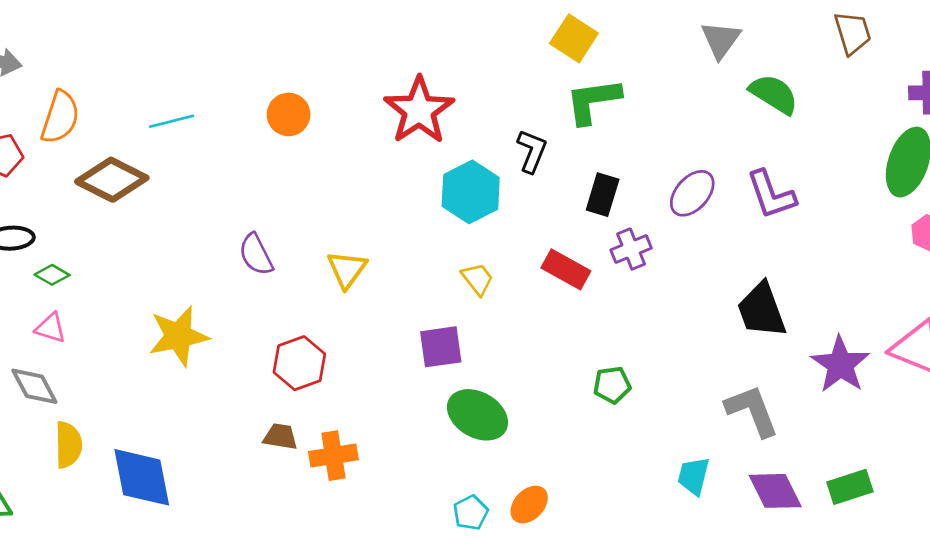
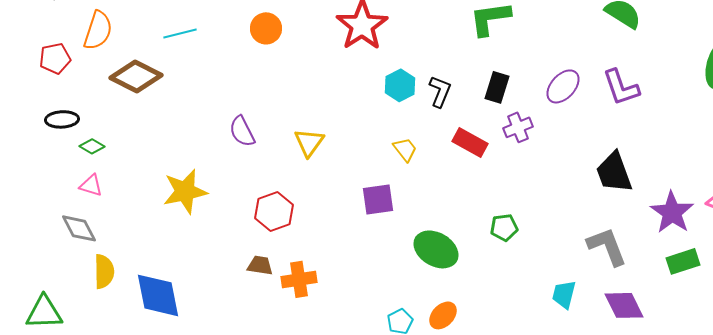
black L-shape: (532, 151) -> (440, 91), moved
cyan hexagon: (471, 192) -> (400, 85), size x0.7
green ellipse: (477, 415) -> (436, 249), moved
green rectangle: (850, 487) -> (683, 261), moved

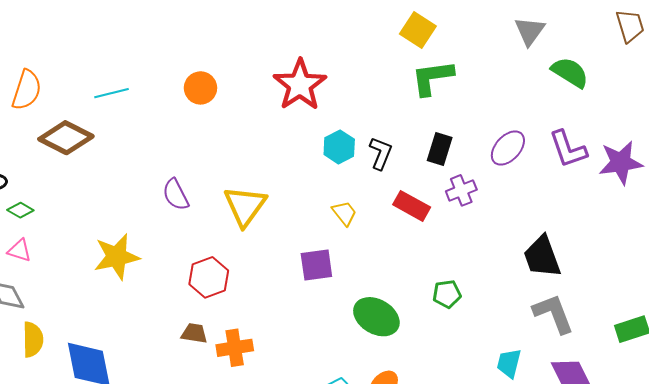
yellow triangle: (309, 142) -> (245, 206), size x1.4
black trapezoid: (614, 172) -> (542, 257), moved
purple star: (672, 212) -> (621, 162), moved, turned 30

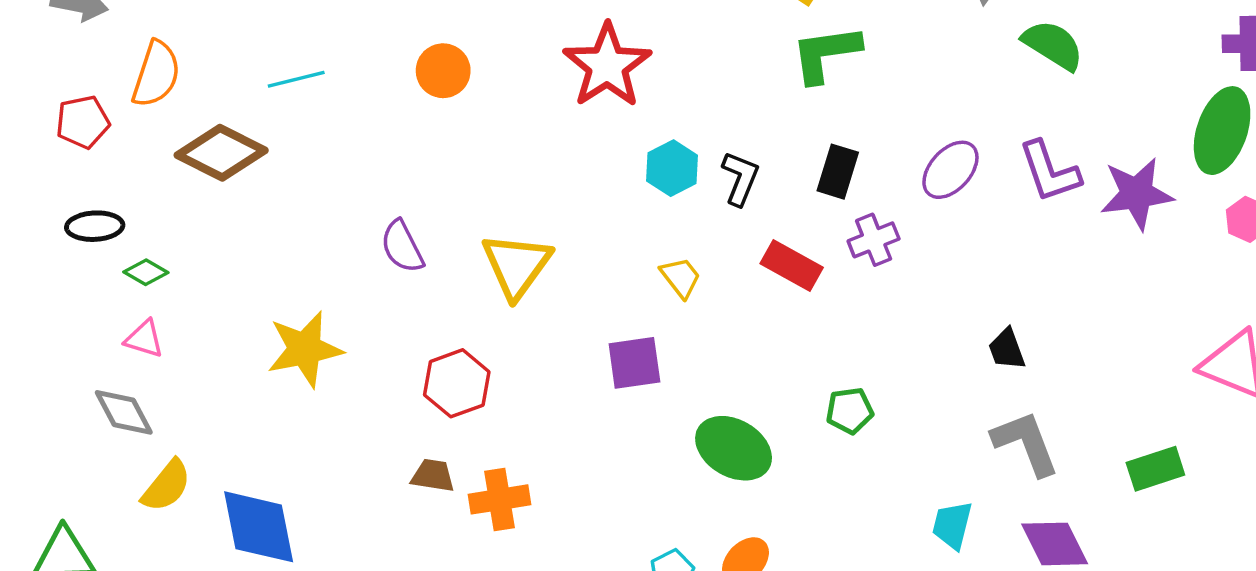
black trapezoid: (542, 257) -> (1007, 349), size x0.6
yellow semicircle: (33, 339) -> (166, 486), turned 40

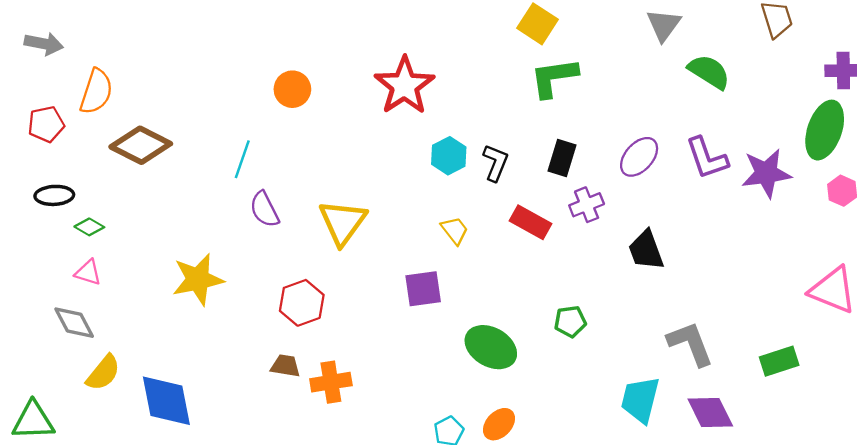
cyan line: (296, 79) -> (242, 159), moved, turned -57
black trapezoid: (1007, 349) -> (646, 250), moved, size x1.4
cyan trapezoid: (952, 525) -> (640, 400), size x1.4

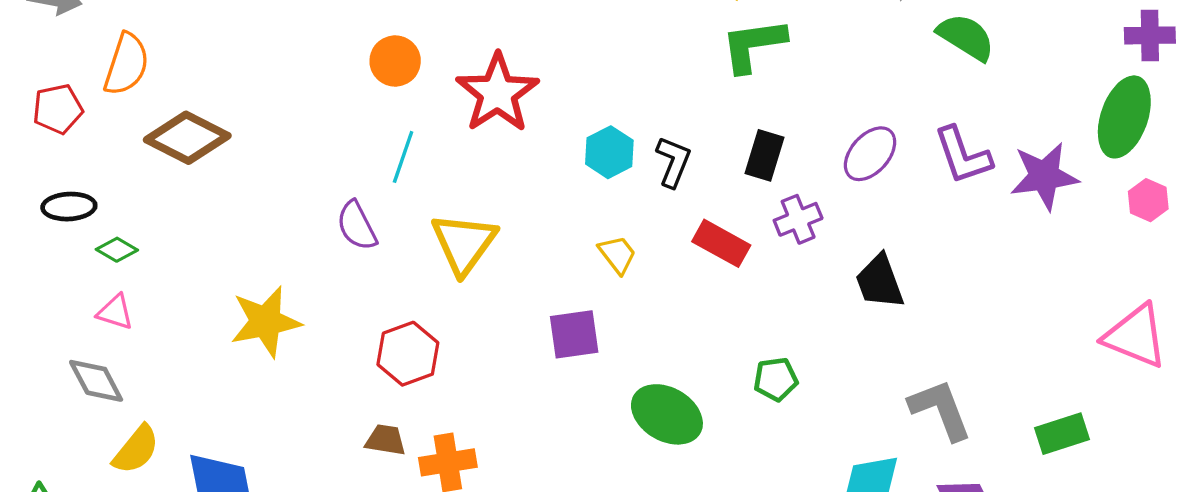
red star: (404, 86) -> (497, 93), moved
cyan line: (242, 159) -> (403, 157), moved

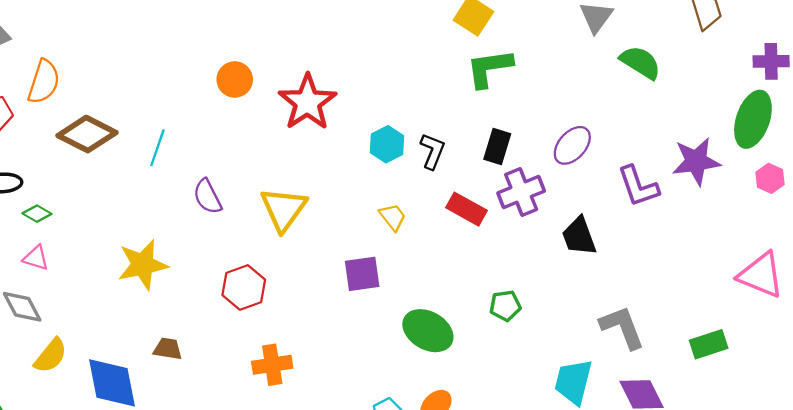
purple L-shape: (963, 155) -> (638, 186), moved
cyan line: (403, 157) -> (157, 148), moved
purple cross: (798, 219) -> (521, 192), size x1.4
brown trapezoid: (386, 440) -> (168, 349), moved

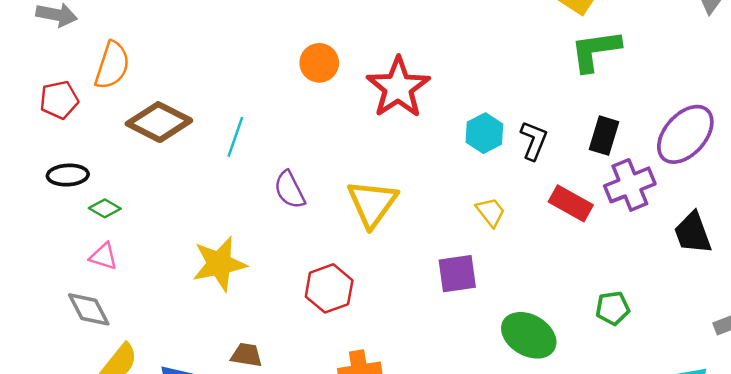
purple ellipse: (572, 145) -> (685, 134), size x1.4

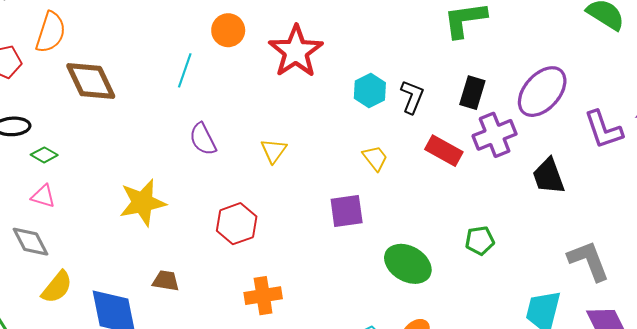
brown diamond: (159, 122) -> (91, 81), turned 38
cyan line: (235, 137) -> (185, 70), moved
yellow triangle: (372, 203) -> (274, 151), size x0.6

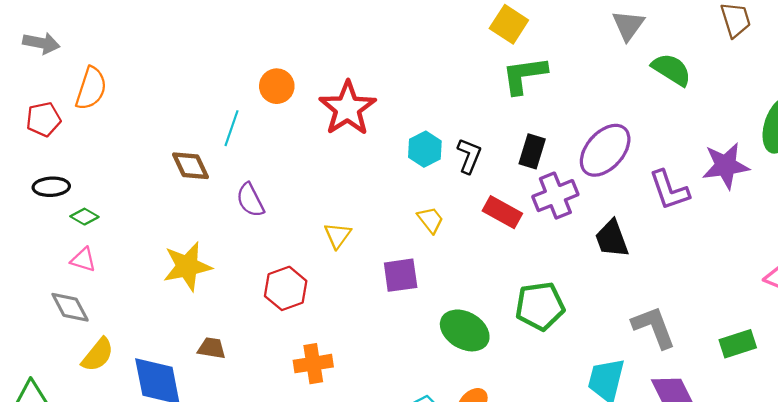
brown diamond: (91, 81) -> (191, 166), moved, size x0.7
yellow triangle: (274, 151) -> (338, 235), moved
green pentagon: (480, 241) -> (540, 306), size x1.6

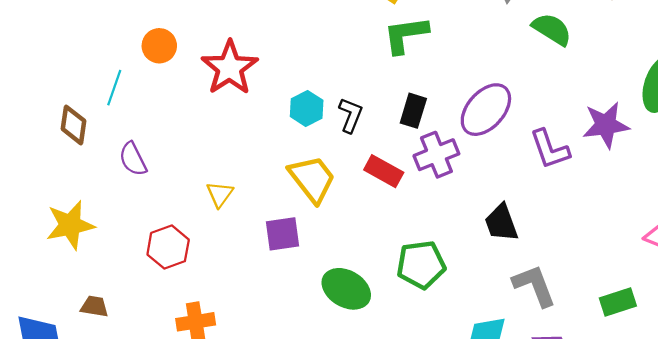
brown diamond: (191, 166) -> (74, 125), turned 33
yellow trapezoid: (430, 220) -> (312, 179), size x1.8
black trapezoid: (612, 239) -> (501, 223), moved

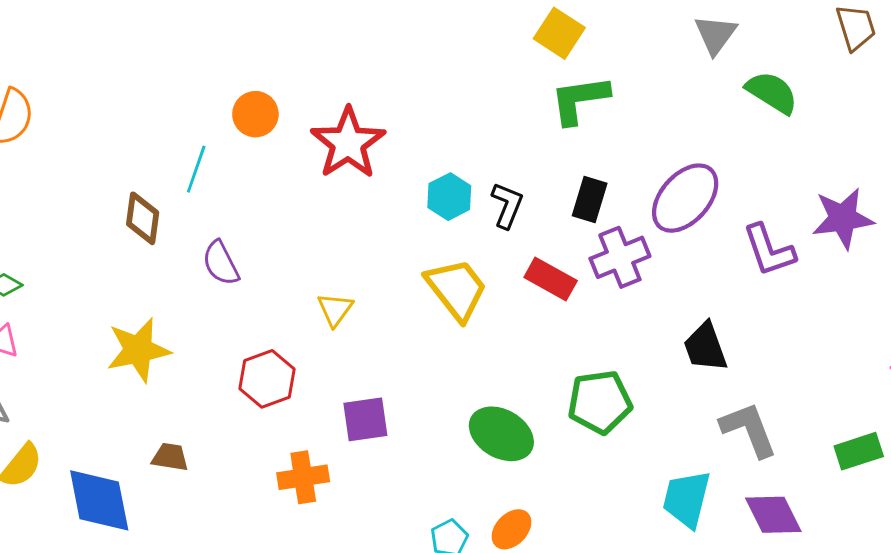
purple square: (282, 234) -> (365, 419), moved

